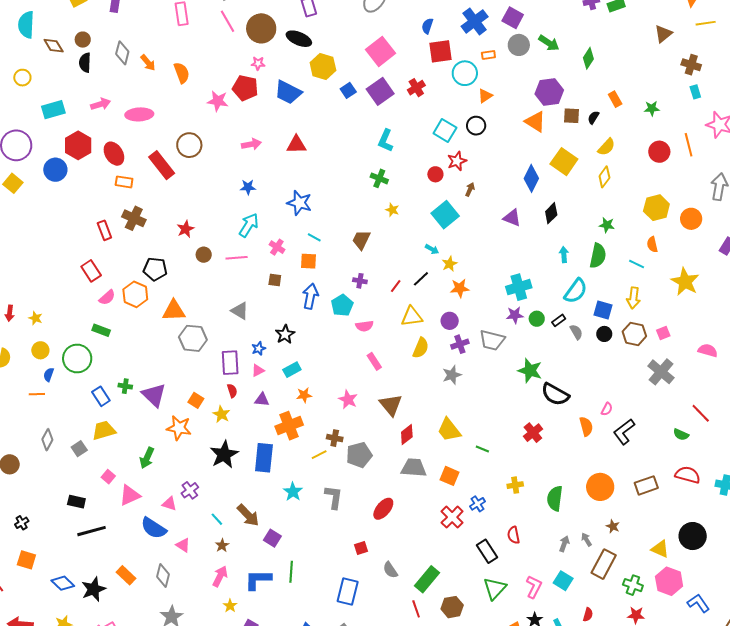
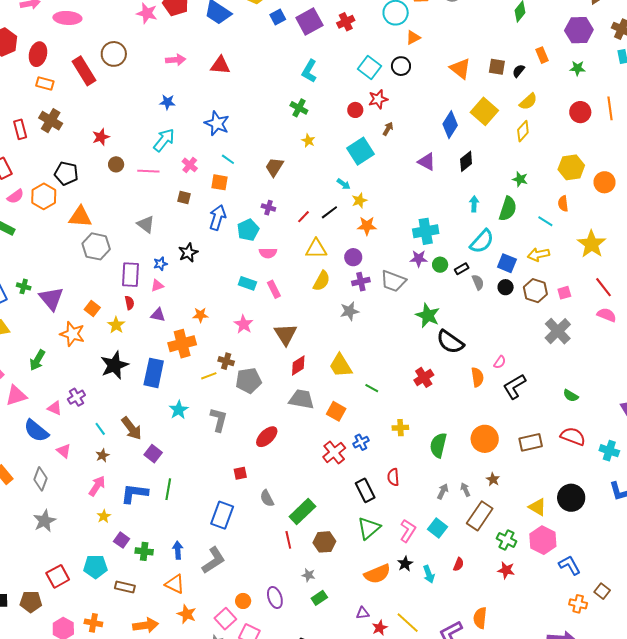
purple hexagon: (549, 92) -> (579, 30), moved
red ellipse: (114, 154) -> (38, 54), turned 40
yellow arrow: (633, 298) -> (539, 255), turned 65
cyan rectangle: (292, 370) -> (247, 283), moved, turned 42
red line: (701, 413) -> (604, 287), moved

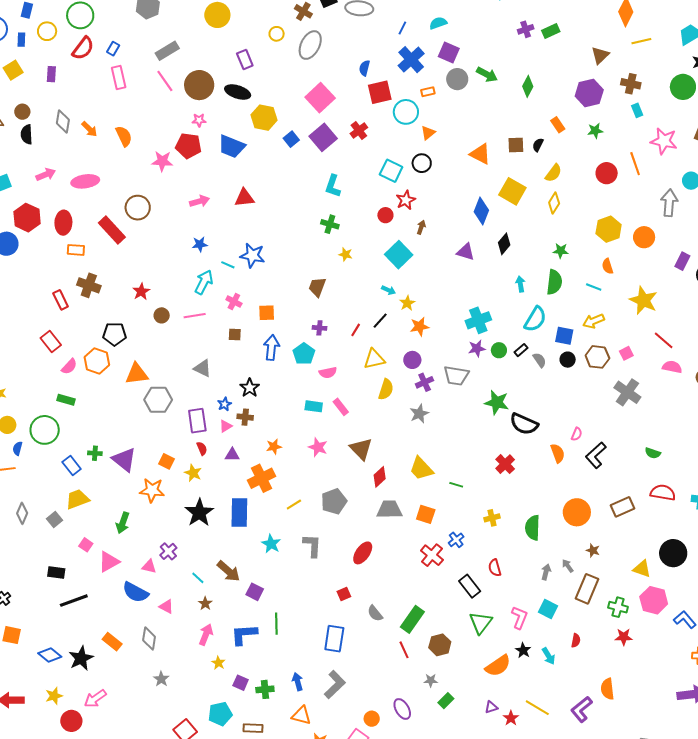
cyan line: (228, 159) -> (228, 265), moved
brown cross: (226, 361) -> (245, 417), moved
gray star: (44, 521) -> (161, 679), size x0.7

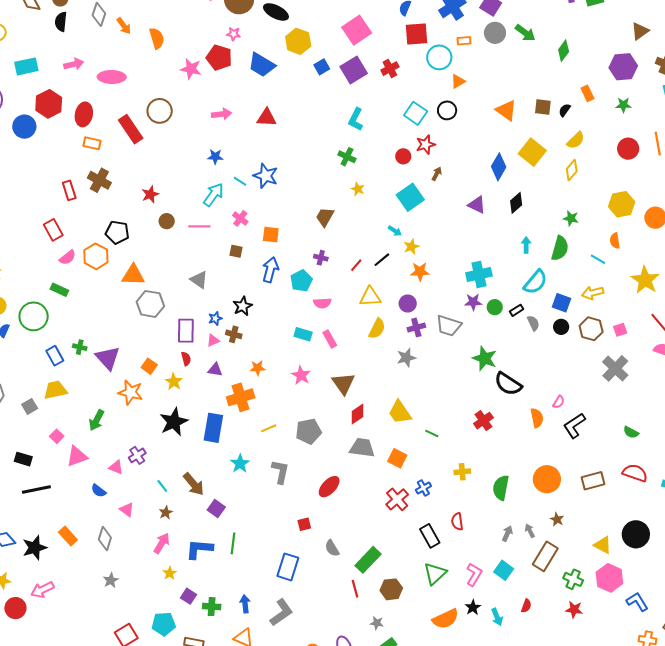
blue semicircle: (136, 592) -> (99, 491), size x0.6

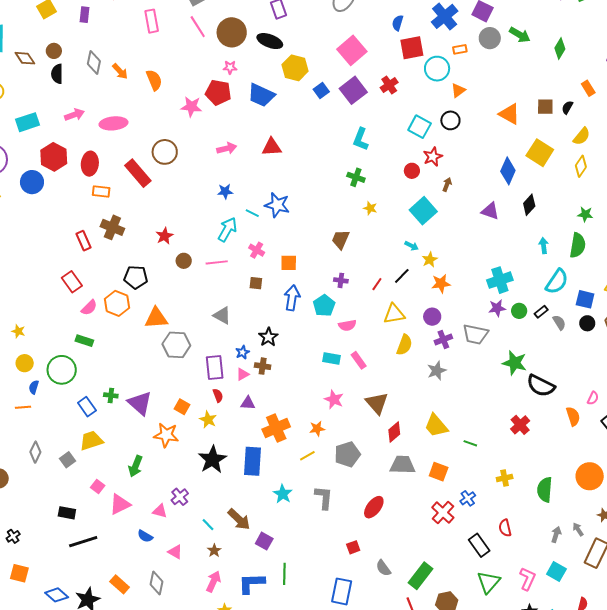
orange star: (258, 368) -> (317, 429), moved

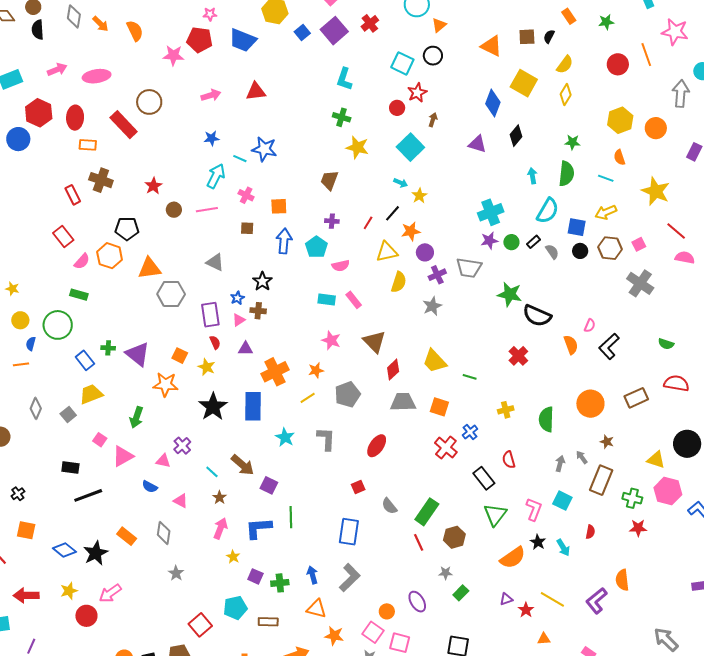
yellow star: (370, 208) -> (357, 147), size x1.6
orange star: (441, 284) -> (411, 231), moved

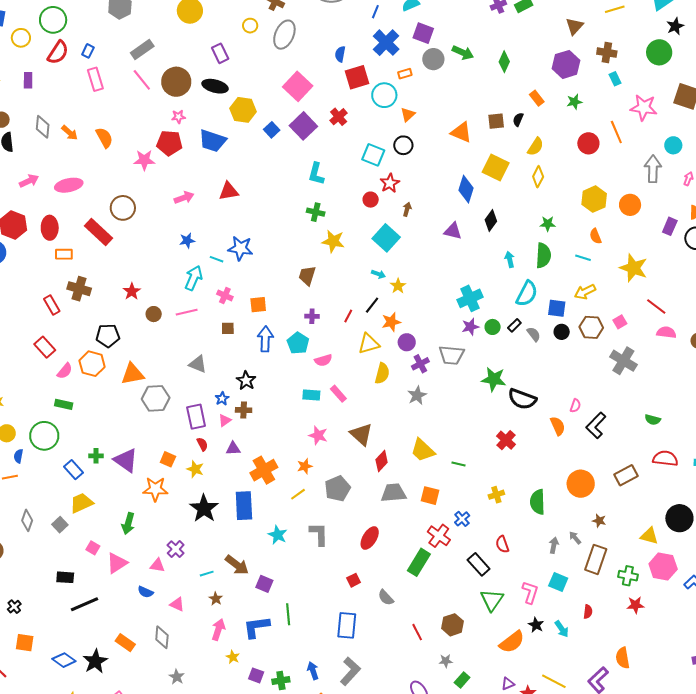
cyan line: (212, 472) -> (207, 574), turned -56
green rectangle: (427, 512) -> (419, 562), moved

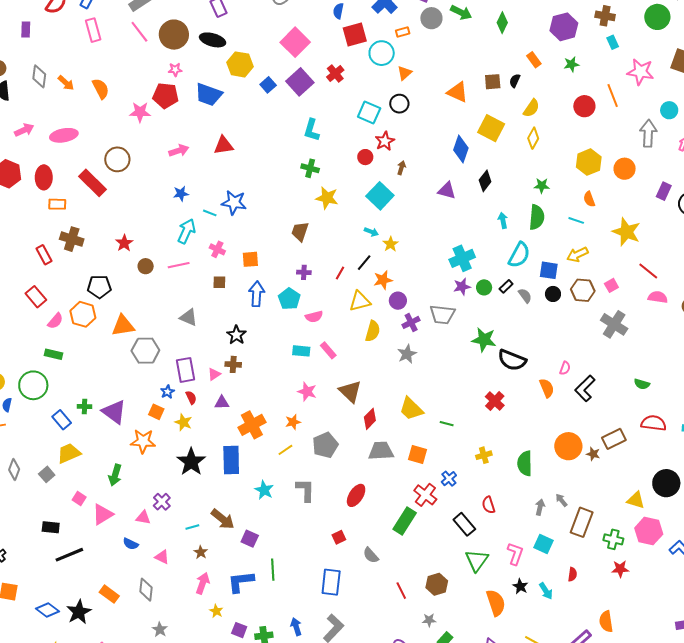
blue star: (222, 399) -> (167, 392), moved
brown star: (599, 521) -> (593, 454), moved
orange semicircle: (512, 642) -> (496, 603), turned -72

